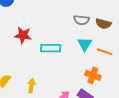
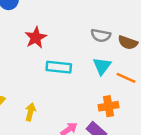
red star: (23, 35) -> (36, 38), moved, turned 30
orange cross: (93, 75) -> (109, 106), turned -35

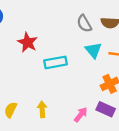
gray semicircle: (101, 35) -> (84, 24), turned 66

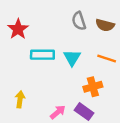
cyan triangle: (93, 50) -> (72, 58), moved

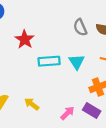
yellow arrow: (20, 99) -> (32, 104), turned -56

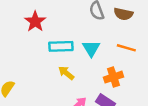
yellow arrow: (32, 104) -> (66, 73), moved

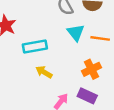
cyan triangle: (91, 48) -> (76, 32), moved

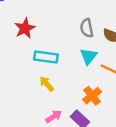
orange cross: (92, 69) -> (92, 96), turned -30

